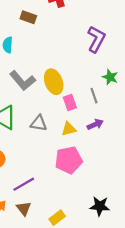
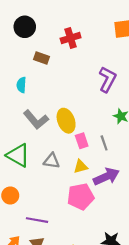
gray line: (94, 96) -> (104, 143), moved
purple arrow: (95, 124) -> (106, 177), moved, size x1.6
purple line: (24, 184) -> (37, 220), turned 40

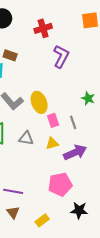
brown rectangle: (42, 58) -> (10, 55), moved
purple L-shape: (107, 79) -> (61, 56), moved
pink pentagon: (81, 197) -> (60, 184), moved

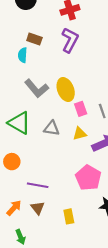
purple L-shape: (61, 56) -> (70, 40), moved
pink pentagon: (60, 184) -> (88, 178), turned -30
yellow rectangle: (42, 220) -> (69, 216), turned -64

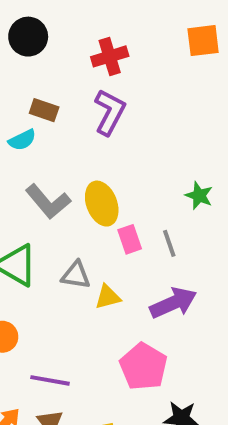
cyan semicircle: (23, 55) -> (22, 140), turned -120
yellow triangle: (80, 134) -> (108, 297), moved

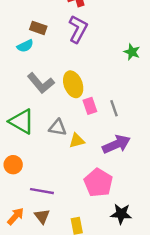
green star: (199, 196) -> (132, 52), moved

